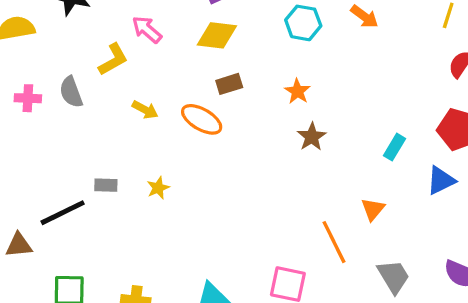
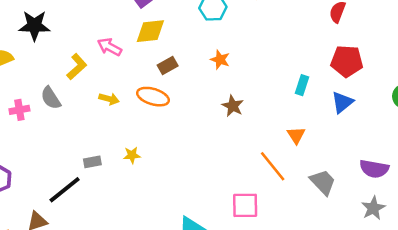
pink arrow: (147, 29) -> (109, 47), moved
brown star: (312, 137) -> (233, 106), moved
yellow star: (158, 188) -> (132, 155), turned 30

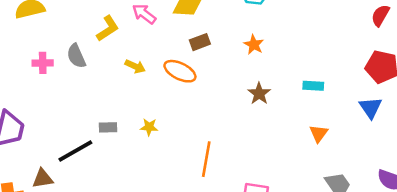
cyan rectangle: (302, 85) -> (313, 86), moved, turned 66
blue triangle: (342, 102) -> (371, 108), turned -35
orange line: (273, 166) -> (206, 159), moved, turned 40

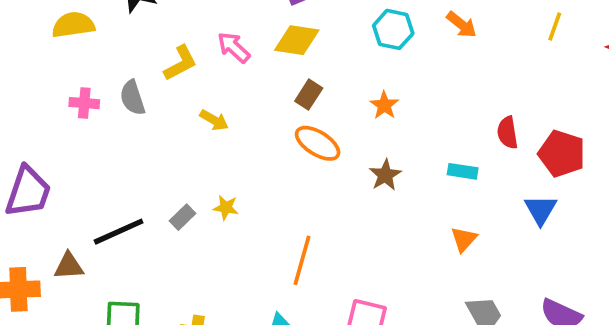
red semicircle: (380, 15) -> (507, 133), moved, turned -45
brown rectangle: (200, 42) -> (309, 95), turned -42
orange ellipse: (180, 71) -> (318, 143), moved
gray rectangle: (108, 127) -> (183, 217), moved, turned -48

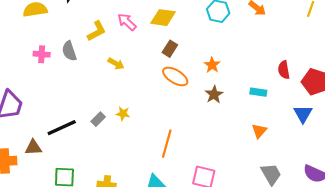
orange star: (384, 105) -> (212, 65), moved

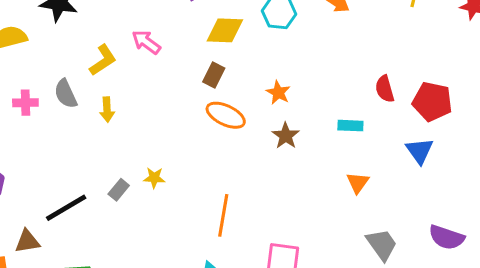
yellow diamond: (163, 18) -> (225, 30), moved
yellow arrow: (116, 64) -> (107, 110), moved, turned 63

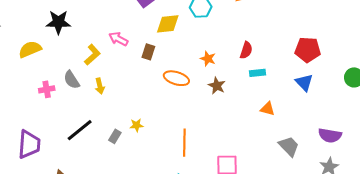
brown rectangle: (214, 75) -> (148, 52), moved
red semicircle: (385, 89) -> (246, 50), moved, turned -138
orange triangle: (358, 183) -> (268, 109), turned -42
black line: (66, 208) -> (80, 130), moved

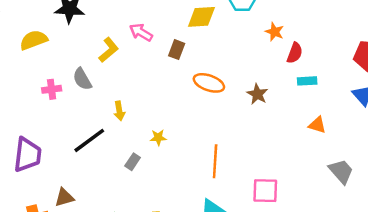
orange star: (208, 59) -> (275, 32), moved
yellow arrow: (100, 86) -> (119, 111), moved
gray rectangle: (115, 136) -> (133, 162), moved

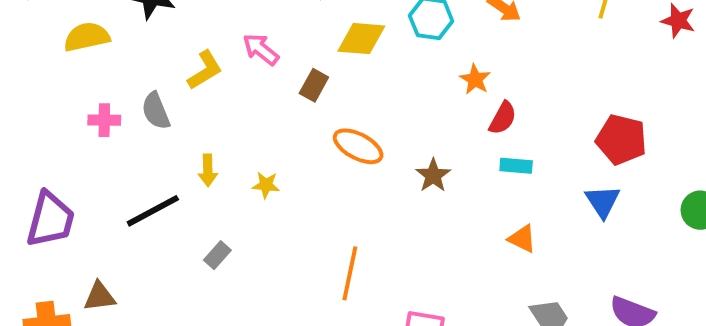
yellow star: (158, 138) -> (266, 185), moved

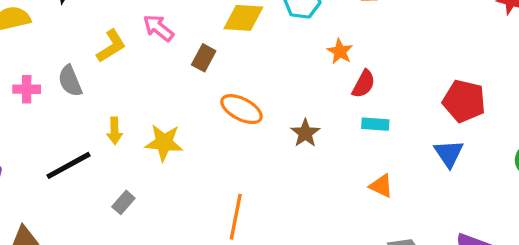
yellow star: (266, 185) -> (164, 143), size x1.6

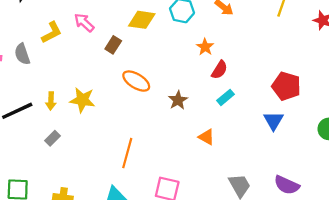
cyan rectangle: (375, 124) -> (225, 97), turned -48
yellow arrow: (115, 131) -> (51, 101), moved
orange triangle: (381, 186) -> (207, 137), moved

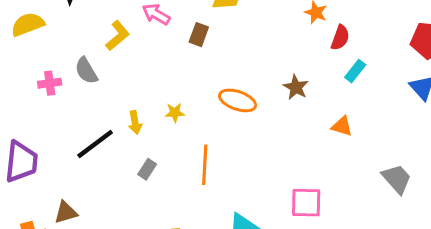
orange ellipse: (136, 81) -> (238, 100), moved
yellow star: (82, 100) -> (175, 113), size x0.6
orange line: (127, 153) -> (205, 165), moved

